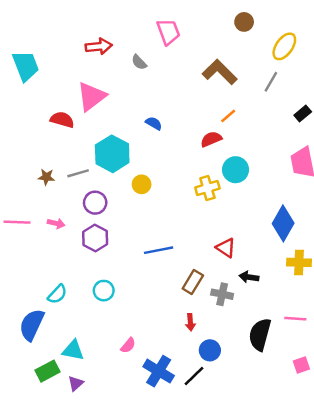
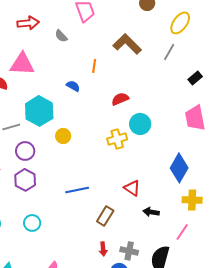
pink triangle: (91, 96) -> (22, 64), turned 40
orange line: (228, 116) -> (94, 66), moved, turned -40
gray cross: (222, 294) -> (129, 251), moved
pink line: (295, 319) -> (182, 232), moved, turned -60

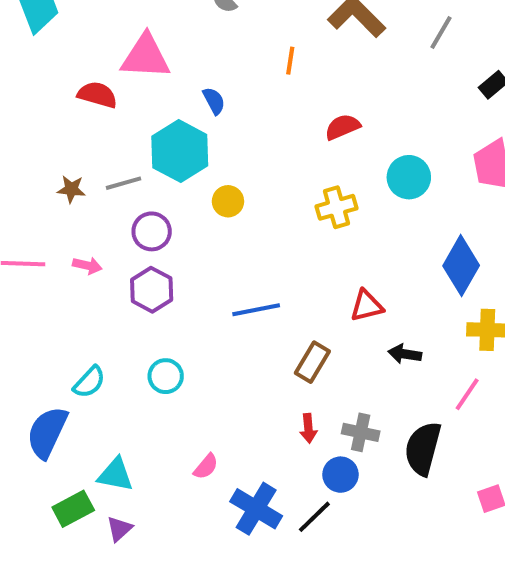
blue semicircle: (73, 86) -> (214, 101), moved, turned 32
cyan circle: (140, 124) -> (409, 177), moved
red triangle: (132, 188) -> (367, 306), turned -48

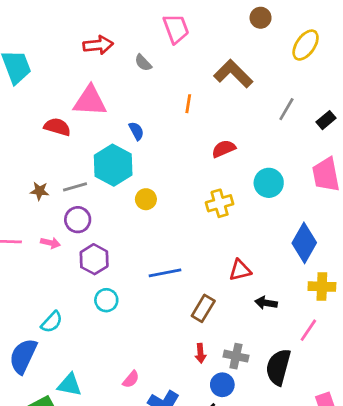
gray line: (441, 32) -> (286, 109), moved
purple circle: (152, 231) -> (78, 220), moved
cyan circle: (166, 376) -> (106, 300), moved

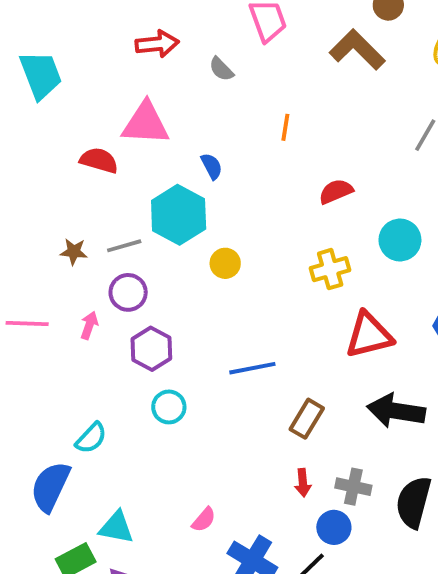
brown L-shape: (233, 74) -> (357, 50), moved
pink arrow: (50, 243) -> (89, 325), turned -84
red triangle: (240, 270) -> (369, 335), moved, size x1.5
black arrow: (266, 303) -> (396, 411), size x1.8

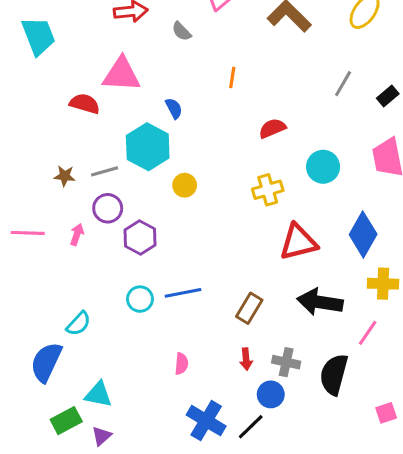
purple hexagon: (151, 349) -> (140, 238), moved
blue line: (252, 368) -> (183, 293), moved
pink semicircle: (204, 520) -> (182, 364), moved, turned -35

